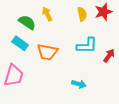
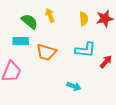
cyan rectangle: (20, 43) -> (21, 41), turned -42

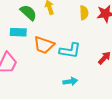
cyan L-shape: (85, 50) -> (70, 51), moved
cyan arrow: (74, 86) -> (70, 81), turned -32

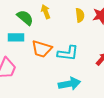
cyan arrow: (70, 81) -> (69, 84), size x1.5

